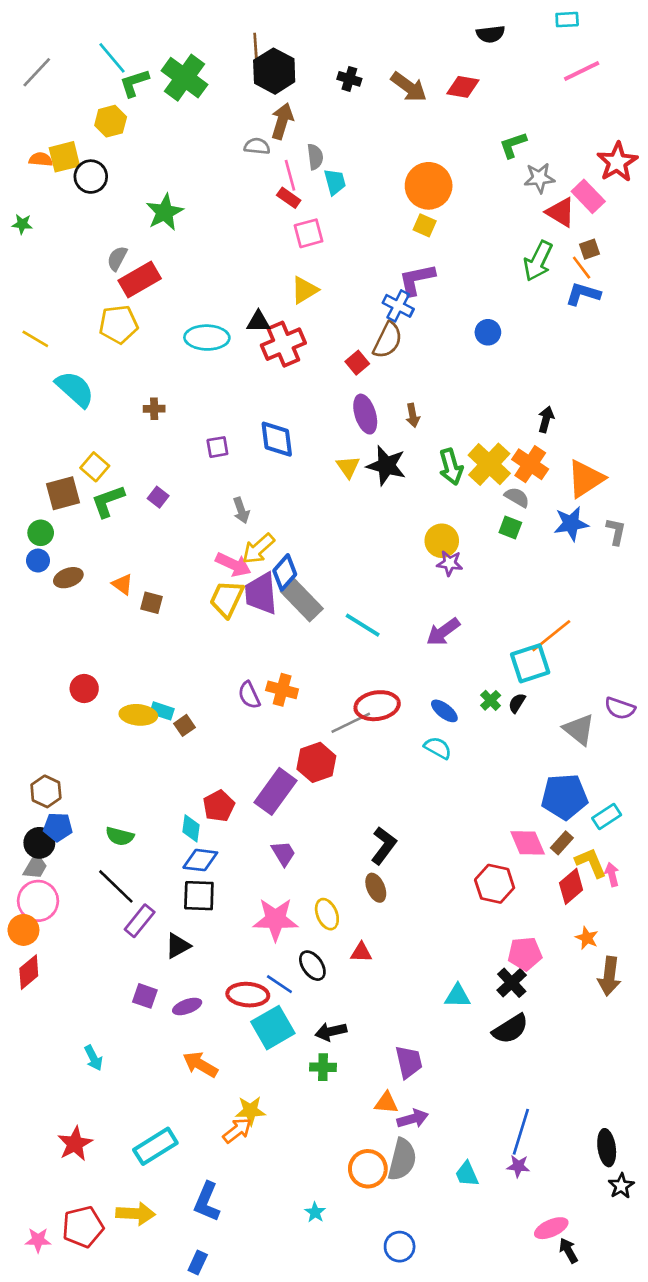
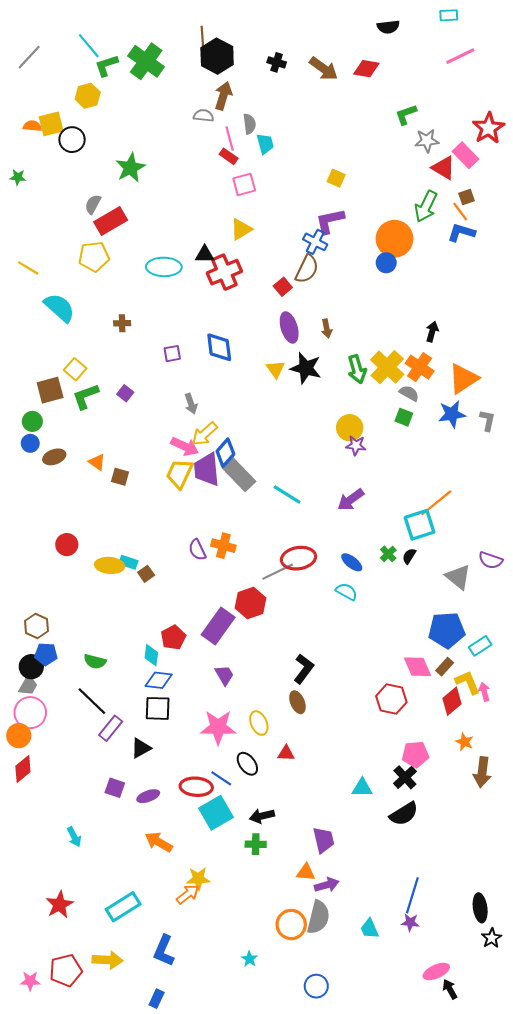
orange circle: (429, 186) -> (395, 239), moved

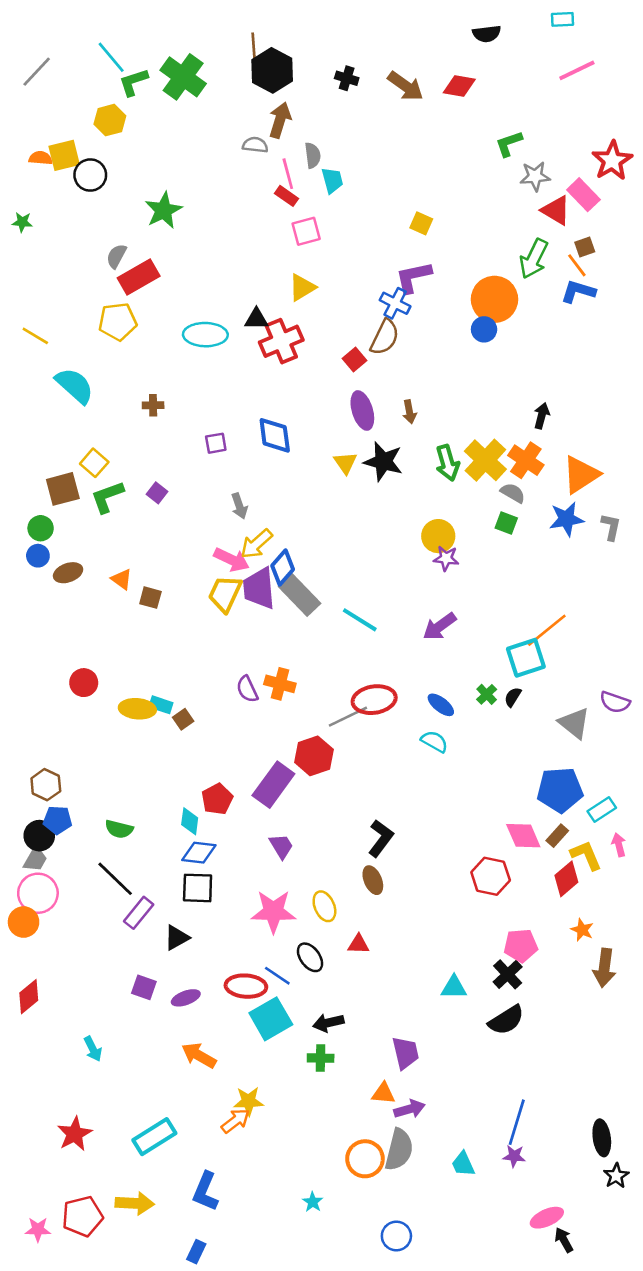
pink arrow: (484, 692) -> (619, 845), moved
red diamond: (23, 769) -> (29, 997), moved

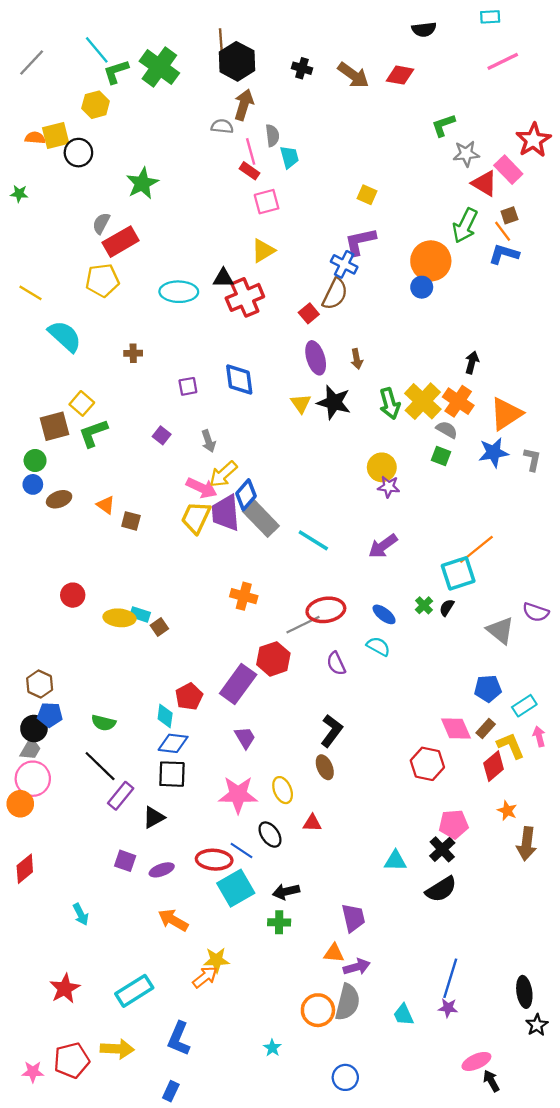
purple square: (157, 493) -> (162, 435), moved
purple semicircle: (247, 689) -> (336, 663), moved
blue pentagon: (560, 790) -> (488, 689), size x0.7

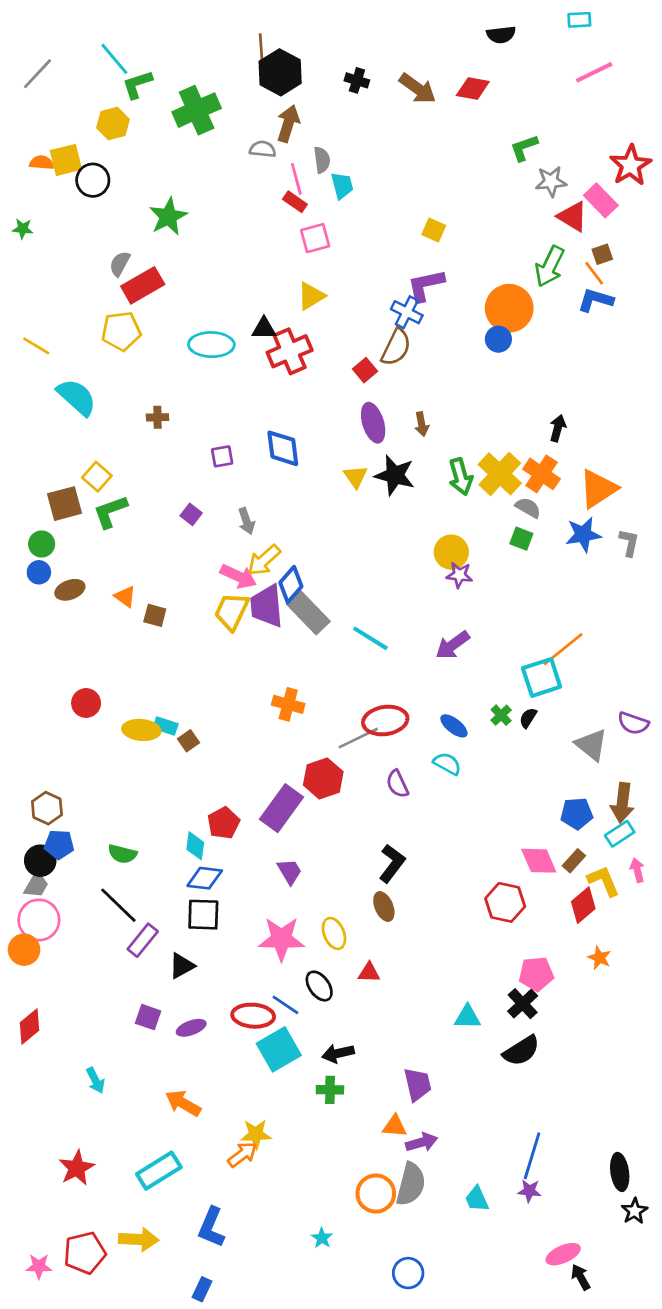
green cross: (159, 67) -> (197, 110), moved, turned 30
brown arrow: (527, 844) -> (622, 803), moved
orange arrow: (173, 920) -> (183, 1103), moved

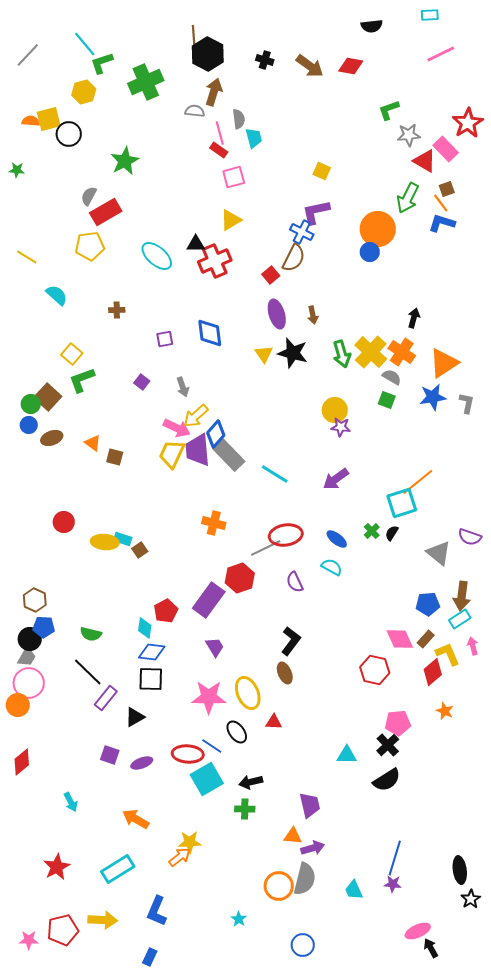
cyan ellipse: (211, 345) -> (157, 256), turned 40
cyan semicircle: (77, 397) -> (57, 295), size x0.7
brown square: (64, 504) -> (48, 397), moved, turned -32
yellow ellipse: (334, 933) -> (248, 693), size x1.4

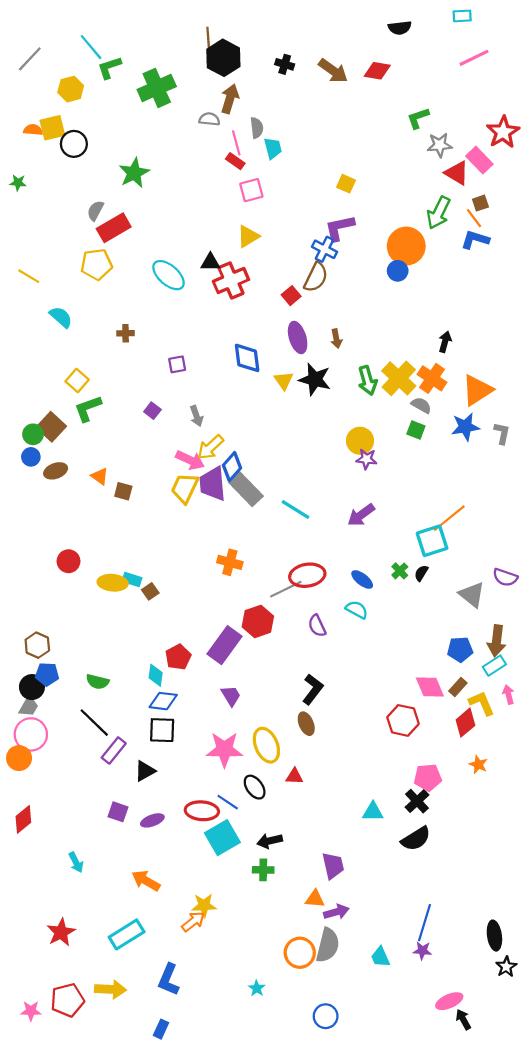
yellow hexagon: (84, 92) -> (71, 89), moved
blue diamond: (210, 333) -> (247, 358), moved

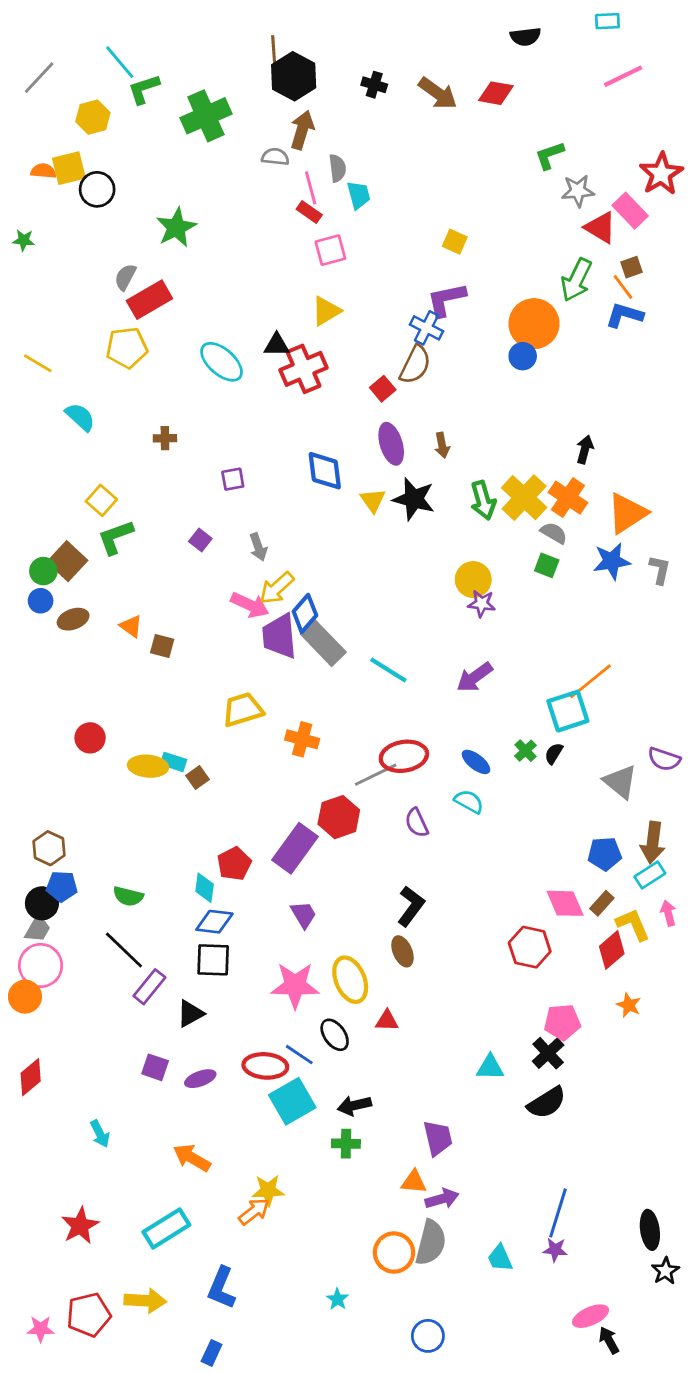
yellow trapezoid: (185, 488) -> (243, 710), moved, turned 48

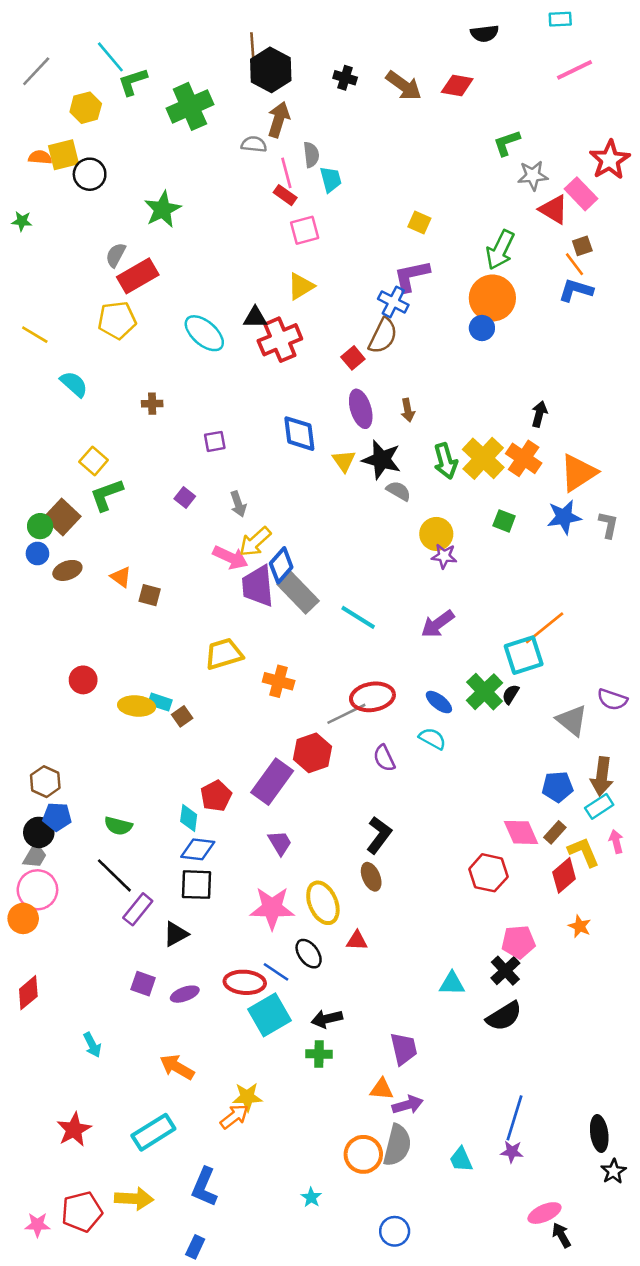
green arrow: (576, 280) -> (500, 250), moved
gray semicircle: (554, 533) -> (399, 491), moved
green cross: (525, 751) -> (485, 692), size x1.8

